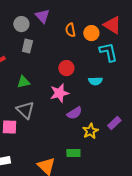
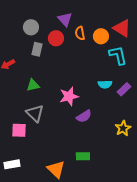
purple triangle: (42, 16) -> (65, 19), moved
red circle: (66, 68) -> (56, 38), moved
purple rectangle: (114, 123) -> (124, 89), moved
yellow star: (90, 131) -> (123, 128), moved

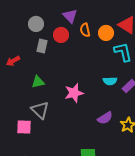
purple semicircle: (84, 116) -> (105, 118), moved

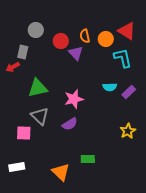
purple triangle: (70, 16) -> (76, 53), moved
gray rectangle: (42, 46) -> (23, 52), moved
green triangle: (38, 82) -> (38, 88), size x1.5
purple semicircle: (105, 118) -> (70, 124), moved

